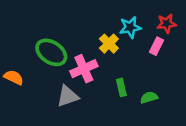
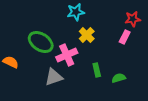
cyan star: (130, 27) -> (76, 12), moved

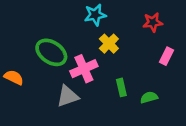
red star: (133, 19) -> (153, 22), moved
pink rectangle: (125, 37) -> (166, 56), moved

